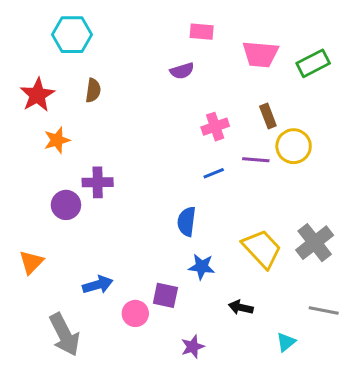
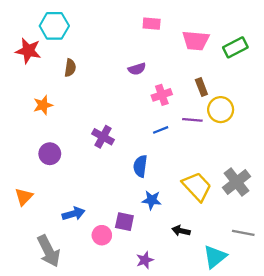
purple semicircle: (182, 71) -> (137, 69), moved
red star: (37, 95) -> (28, 51), moved, turned -30
purple cross: (98, 182) -> (103, 137), moved, turned 30
cyan triangle: (286, 342) -> (215, 257), size x1.6

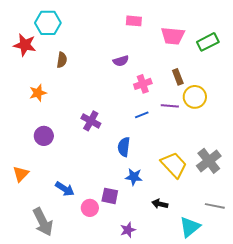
blue arrow: (74, 214) -> (65, 189), turned 48

